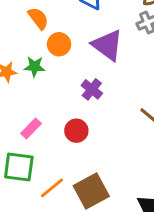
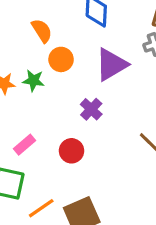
purple triangle: (108, 45) -> (111, 65), turned 48

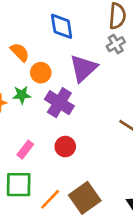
purple cross: (91, 109) -> (59, 103), moved, size x1.5

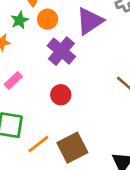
green star: (22, 95) -> (20, 20), moved, turned -30
pink rectangle: (25, 150) -> (13, 80), moved

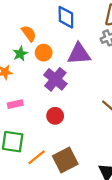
purple triangle: (90, 21) -> (79, 54), turned 30
pink rectangle: (13, 80) -> (15, 104), turned 32

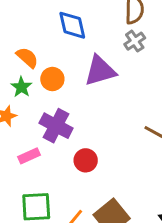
purple cross: (55, 79) -> (56, 126), moved

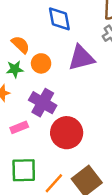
green star: (21, 87) -> (15, 69), turned 30
red circle: (86, 160) -> (67, 133), size x1.6

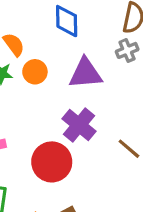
purple cross: (43, 103) -> (79, 125), moved

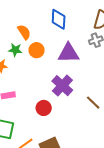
red circle: (52, 162) -> (44, 108), size x0.6

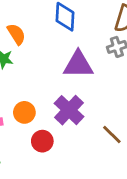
orange circle: (37, 50) -> (24, 112), moved

